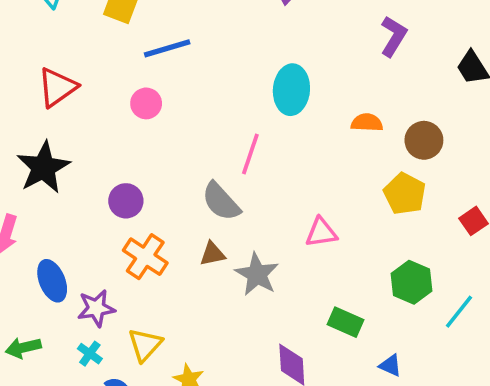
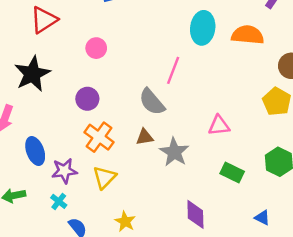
pink circle: (146, 103) -> (96, 48), moved
orange semicircle: (367, 123) -> (248, 35), moved, size x1.5
green rectangle: (346, 322) -> (232, 173), moved
yellow triangle: (145, 345) -> (104, 177), moved

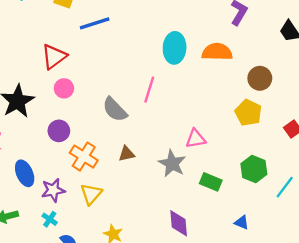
red triangle: (44, 20) -> (54, 57), moved
pink circle: (96, 48) -> (64, 88), moved
purple circle: (87, 99) -> (59, 131), moved
gray semicircle: (152, 102) -> (115, 110), moved
gray star: (174, 152) -> (172, 163), moved

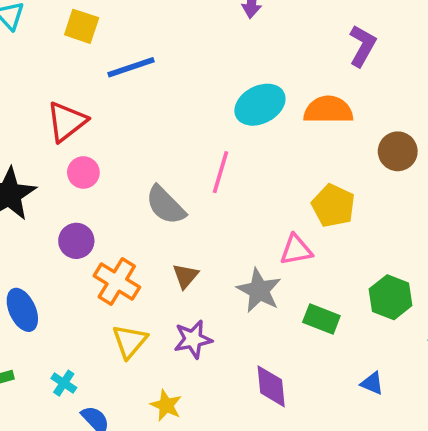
cyan ellipse: (175, 48) -> (260, 105), turned 60
yellow pentagon: (248, 113) -> (333, 206), moved
brown triangle: (126, 154) -> (185, 276), turned -36
purple star: (53, 190) -> (193, 339), moved

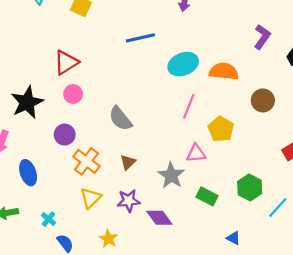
purple L-shape: (362, 46) -> (262, 37), moved
blue line: (131, 67) -> (140, 38), moved
pink line: (220, 172) -> (189, 106), moved
purple diamond: (271, 386) -> (159, 218), moved, turned -36

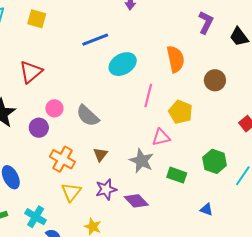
cyan ellipse: (183, 64) -> (123, 64), moved
orange semicircle: (224, 71) -> (176, 59), turned 80
pink circle: (73, 94) -> (54, 108), moved
purple circle: (65, 135) -> (39, 128), moved
cyan cross: (49, 219) -> (36, 217), size x1.5

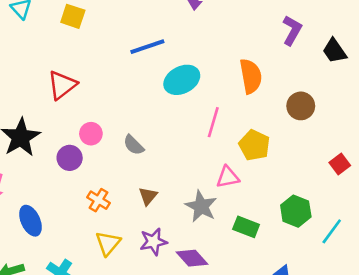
gray semicircle: (88, 116) -> (134, 145), size x0.7
orange cross: (62, 159) -> (99, 200), size x0.7

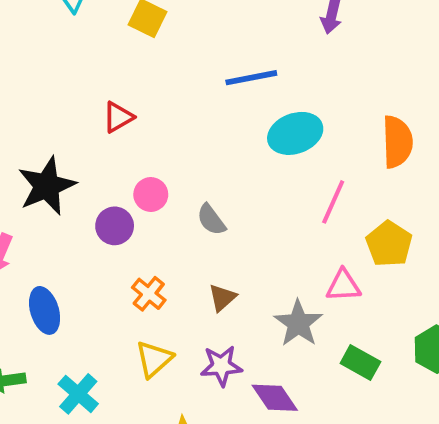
red triangle: (62, 85) -> (118, 117), size x0.7

